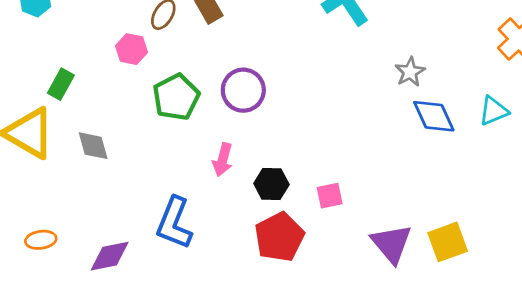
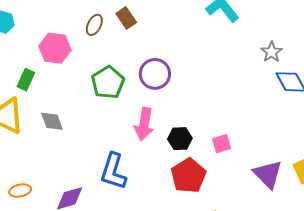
pink hexagon: (131, 49) -> (55, 48), moved, size x1.4
pink arrow: (223, 160) -> (144, 124), size x1.4

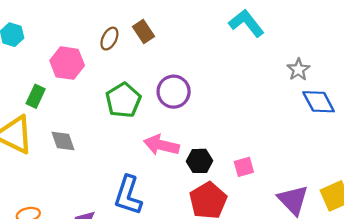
pink arrow: (144, 124) -> (161, 145), turned 92

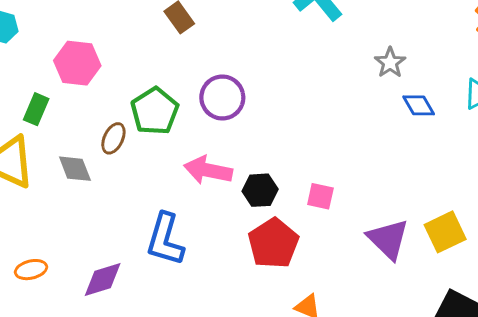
brown ellipse: (109, 39) -> (113, 138), moved
blue diamond: (319, 102) -> (419, 105), size x0.7
pink square: (244, 167) -> (320, 196), turned 30

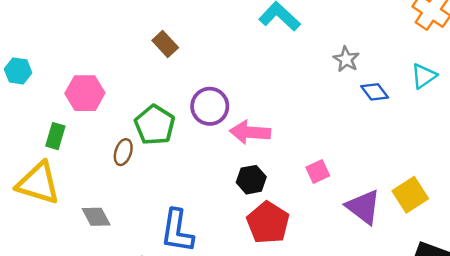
gray diamond: (75, 169) -> (96, 217), moved
pink arrow: (208, 170) -> (250, 132), moved
pink square: (320, 196) -> (318, 171), moved, turned -30

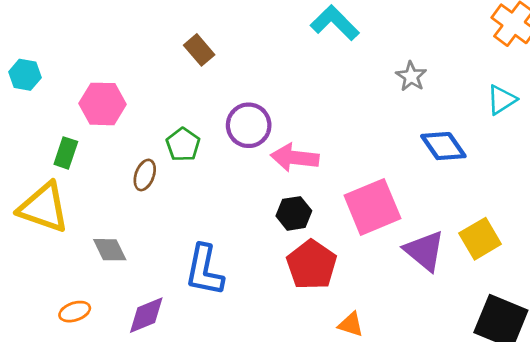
blue diamond: (375, 92) -> (443, 146), moved, size x1.4
green pentagon: (155, 125) -> (183, 145), size x0.7
pink square: (318, 171) -> (372, 207), size x2.0

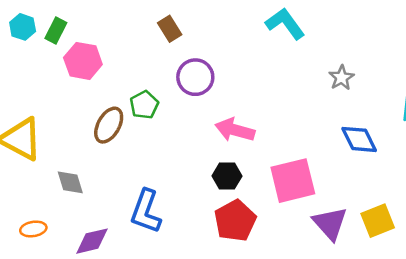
purple circle: (249, 125) -> (195, 77), moved
green rectangle: (66, 153) -> (56, 30), moved
brown ellipse: (145, 175) -> (109, 125), size x1.4

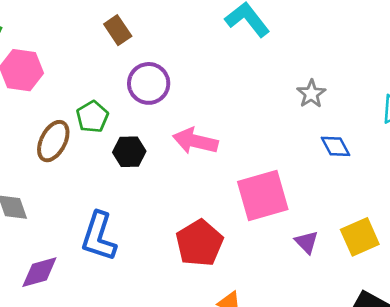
gray star: (341, 78) -> (311, 94), moved
blue diamond: (359, 139) -> (335, 146), size x0.7
black hexagon: (227, 176) -> (129, 152), moved
purple triangle: (330, 223) -> (306, 242), size x0.6

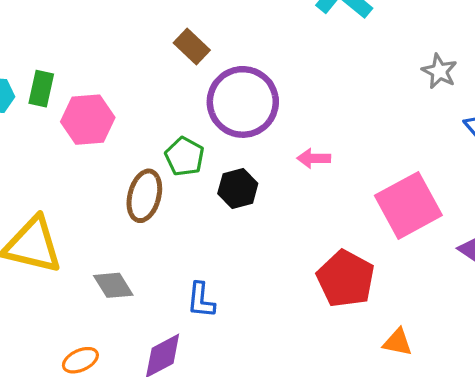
purple circle: (149, 83) -> (243, 102), size x1.4
pink arrow: (195, 141) -> (314, 158), size x0.6
blue L-shape: (99, 236) -> (201, 300), moved, size x0.6

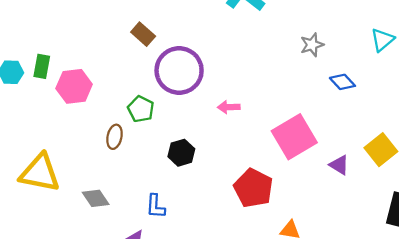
gray star: (439, 71) -> (312, 45), turned 30
black hexagon: (238, 189) -> (181, 153), moved
brown ellipse: (144, 196) -> (115, 137), size x0.7

